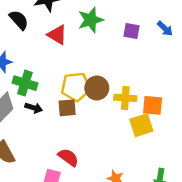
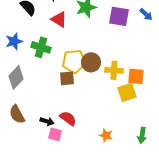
purple square: (131, 31) -> (119, 16), size x1.5
green cross: (25, 83) -> (41, 47), moved
black arrow: (34, 108) -> (47, 121), moved

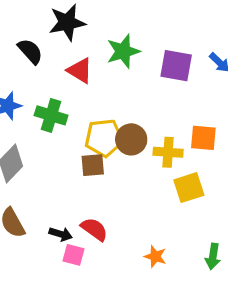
orange square: (136, 76) -> (203, 138), moved

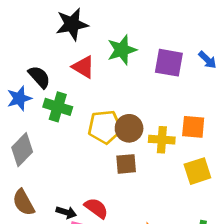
black semicircle: (30, 51) -> (39, 77), moved
brown square: (93, 165) -> (126, 164), moved
yellow square: (189, 188) -> (197, 171), moved

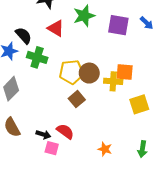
orange square: (193, 127) -> (125, 72), moved
brown square: (126, 164) -> (77, 99), moved, turned -35

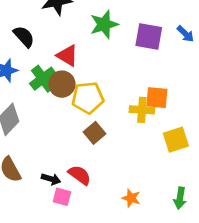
red triangle: (56, 28) -> (67, 56), moved
black semicircle: (24, 36) -> (24, 37), moved
green cross: (37, 57) -> (43, 79), turned 36
brown circle: (89, 73) -> (62, 84), moved

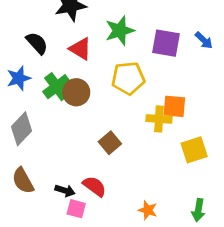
red triangle: (67, 56) -> (80, 49), moved
yellow pentagon: (88, 98) -> (128, 78), moved

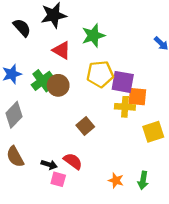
black semicircle: (37, 43) -> (22, 28), moved
purple square: (166, 43) -> (123, 82), moved
green arrow: (198, 210) -> (143, 180), moved

